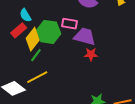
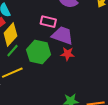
green hexagon: (49, 32) -> (39, 52), moved

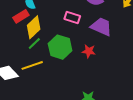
purple trapezoid: (63, 35) -> (101, 27), moved

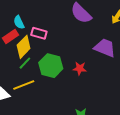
pink rectangle: (72, 18) -> (39, 33), moved
purple trapezoid: (101, 27) -> (105, 48), moved

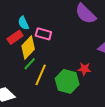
green hexagon: (51, 66) -> (67, 81), moved
yellow line: (24, 85) -> (41, 75), moved, turned -45

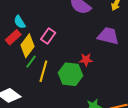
pink rectangle: (43, 34) -> (48, 36), moved, turned -63

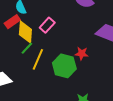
yellow diamond: (27, 46) -> (25, 32), turned -40

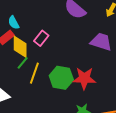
red star: (82, 54) -> (84, 78), moved, size x1.6

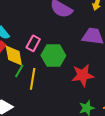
green hexagon: (61, 78) -> (53, 55), moved

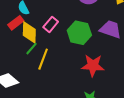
green hexagon: (53, 55) -> (79, 33), moved

